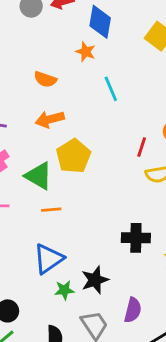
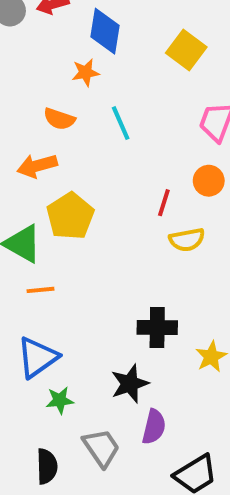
orange star: (86, 52) -> (85, 72), turned -30
orange semicircle: (45, 79) -> (59, 119), moved
black star: (95, 280) -> (130, 384), moved

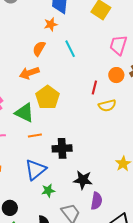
orange semicircle: (59, 119) -> (39, 49), turned 105
black cross: (157, 327) -> (62, 148), moved
black star: (130, 384) -> (83, 180), turned 30

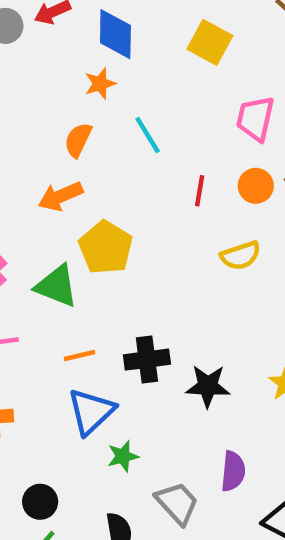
red line: (94, 88) -> (200, 191), moved
orange line: (35, 135) -> (80, 356), moved
black star: (83, 180) -> (208, 386), moved

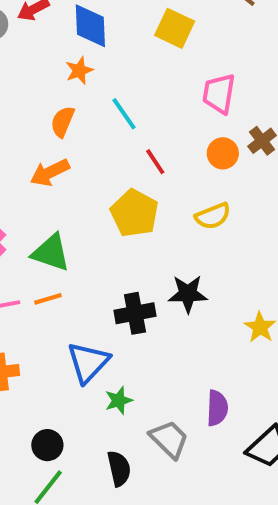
red line: (200, 191) -> (155, 162), moved, turned -40
yellow pentagon: (106, 248) -> (135, 213), moved
orange line: (80, 356) -> (48, 299), moved
black star: (208, 386) -> (188, 294), moved

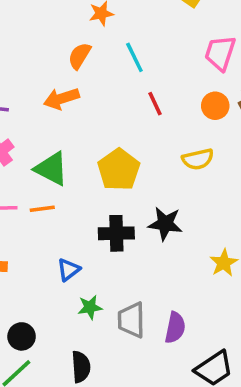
yellow pentagon: (135, 213) -> (119, 170), moved
blue triangle: (88, 362) -> (69, 270), size x0.6
gray trapezoid: (169, 439) -> (131, 320), moved, turned -144

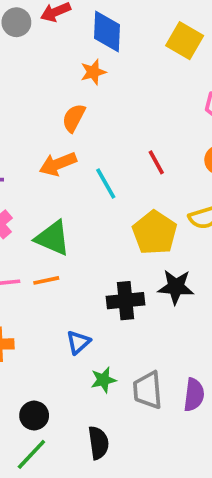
cyan line: (134, 57) -> (106, 183), moved
yellow pentagon: (119, 170) -> (155, 233), moved

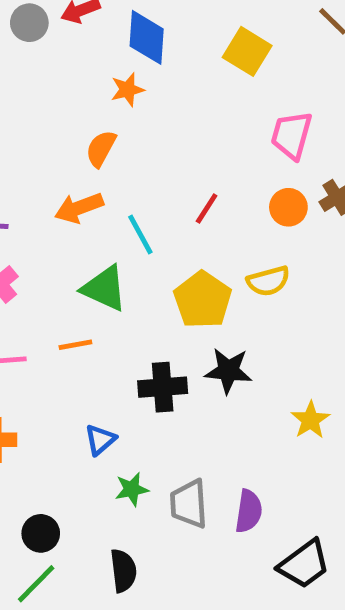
red line: (156, 162) -> (207, 209), turned 60
green triangle: (53, 238) -> (104, 288), moved
orange line: (46, 280) -> (75, 345), moved

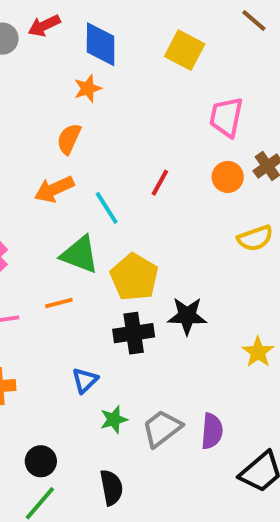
yellow semicircle: (268, 281) -> (255, 238), moved
yellow pentagon: (203, 300) -> (134, 277), moved
gray trapezoid: (189, 504) -> (162, 428), turned 60

